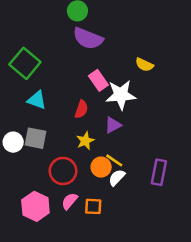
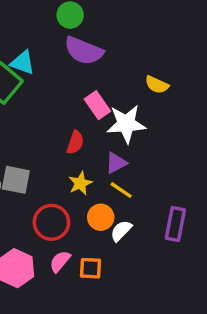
cyan triangle: (37, 100) -> (23, 63), moved
yellow line: (114, 160) -> (121, 190), moved

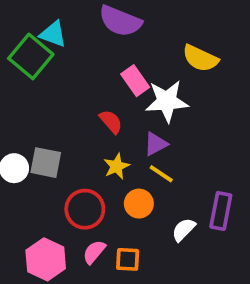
yellow semicircle: (157, 85) -> (200, 58), size x1.4
red semicircle: (75, 142) -> (111, 122), turned -60
white semicircle: (121, 231) -> (184, 230), moved

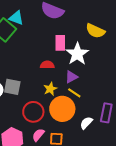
pink rectangle: (135, 81) -> (60, 43), turned 35
white star: (167, 101) -> (77, 54), turned -30
red semicircle: (111, 122) -> (47, 65), turned -48
orange circle: (139, 204) -> (62, 109), size x1.6

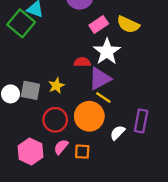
pink rectangle: (60, 43) -> (99, 25), moved, turned 56
red semicircle: (47, 65) -> (82, 62), moved
purple triangle: (71, 77) -> (100, 79), size x1.5
yellow star: (50, 89) -> (56, 86), moved

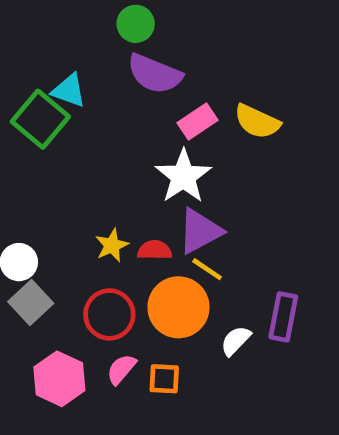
white star: (107, 52) -> (183, 176), moved
red semicircle: (82, 62) -> (155, 250), moved
gray square: (30, 90) -> (31, 303), moved, turned 36

